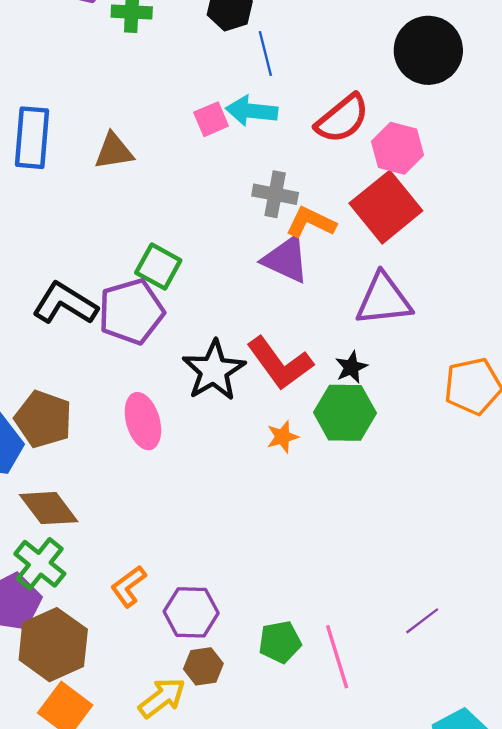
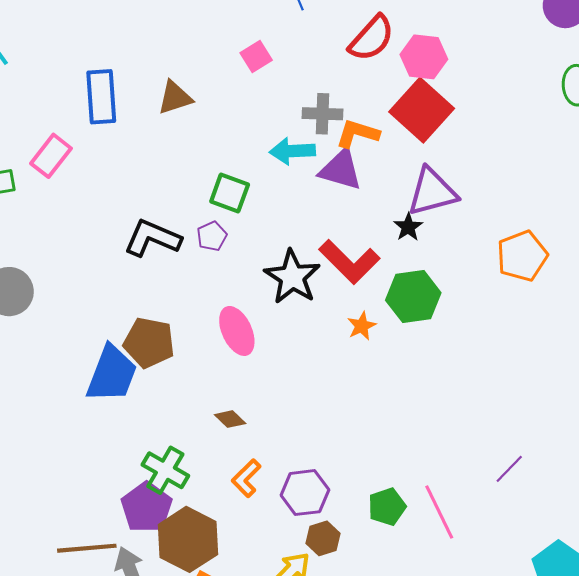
cyan arrow: (252, 111) -> (292, 151), moved
purple pentagon: (131, 312) -> (212, 236), size x0.5
black star: (351, 367) -> (408, 227), moved
brown diamond: (49, 508) -> (230, 419), moved, size x0.6

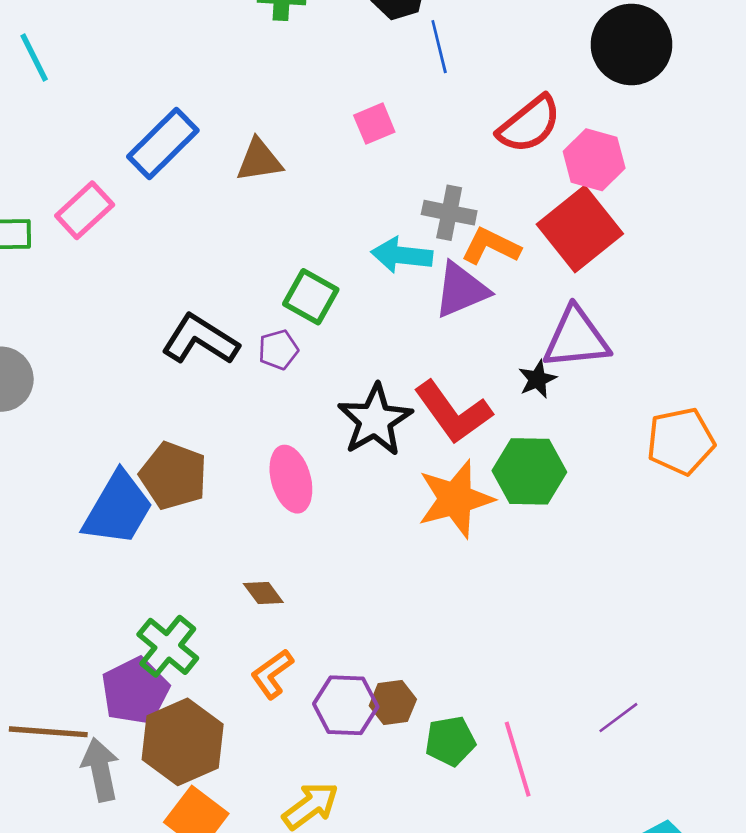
blue rectangle: (101, 97) -> (163, 144), turned 40
purple triangle: (341, 170) -> (461, 290), turned -48
orange star: (362, 326) -> (455, 499), size x2.0
brown hexagon: (323, 538) -> (393, 703), moved

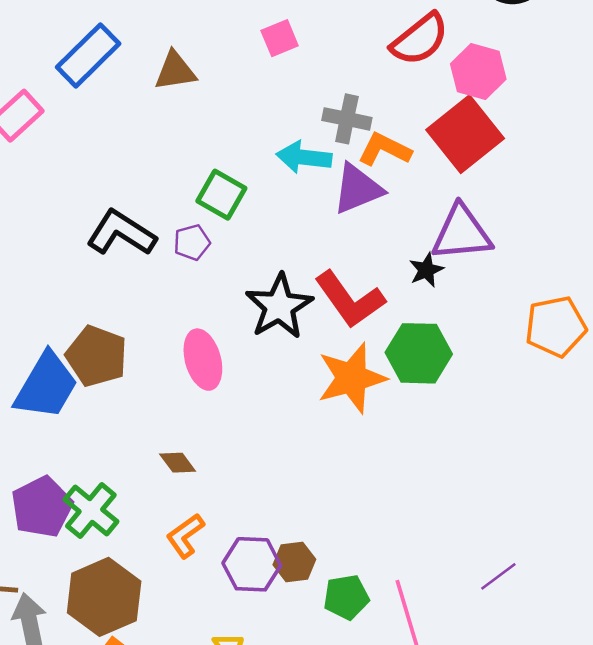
purple pentagon: (135, 691) -> (42, 507), moved

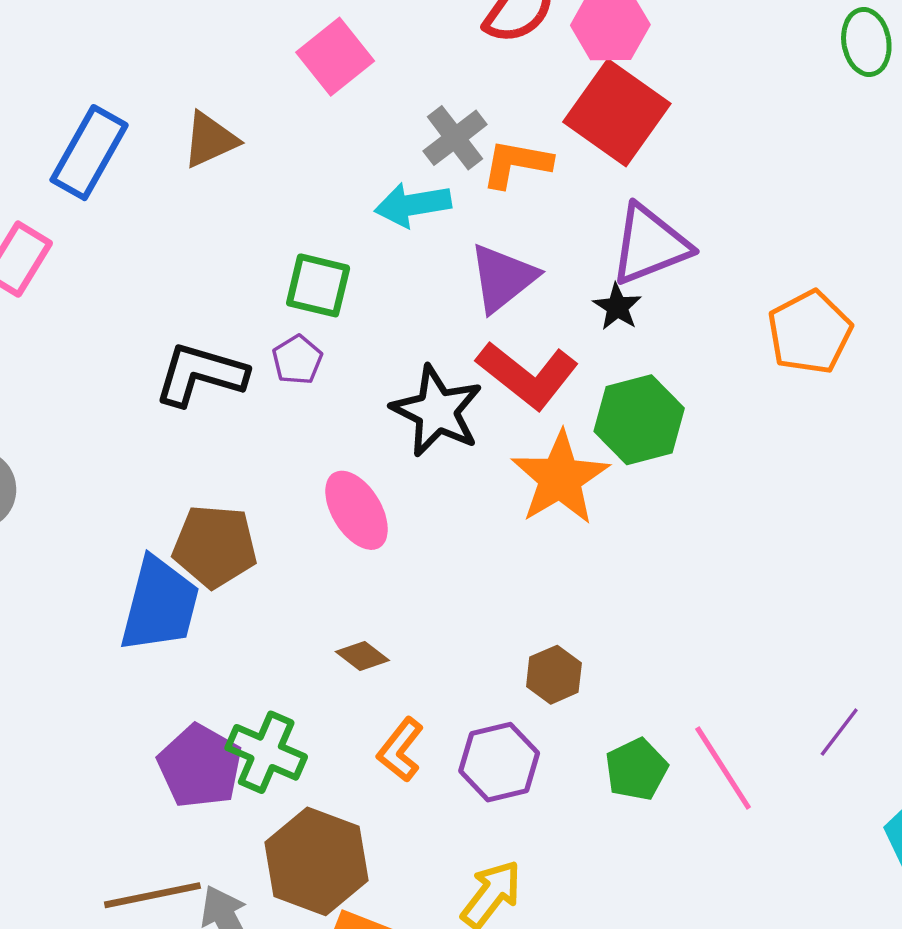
pink square: (280, 38) -> (335, 57), size x1.4
gray cross: (347, 119) -> (455, 138), turned -33
purple triangle: (358, 189) -> (503, 278), moved
brown hexagon: (294, 562) -> (554, 675), moved
purple line: (498, 576) -> (839, 732), moved

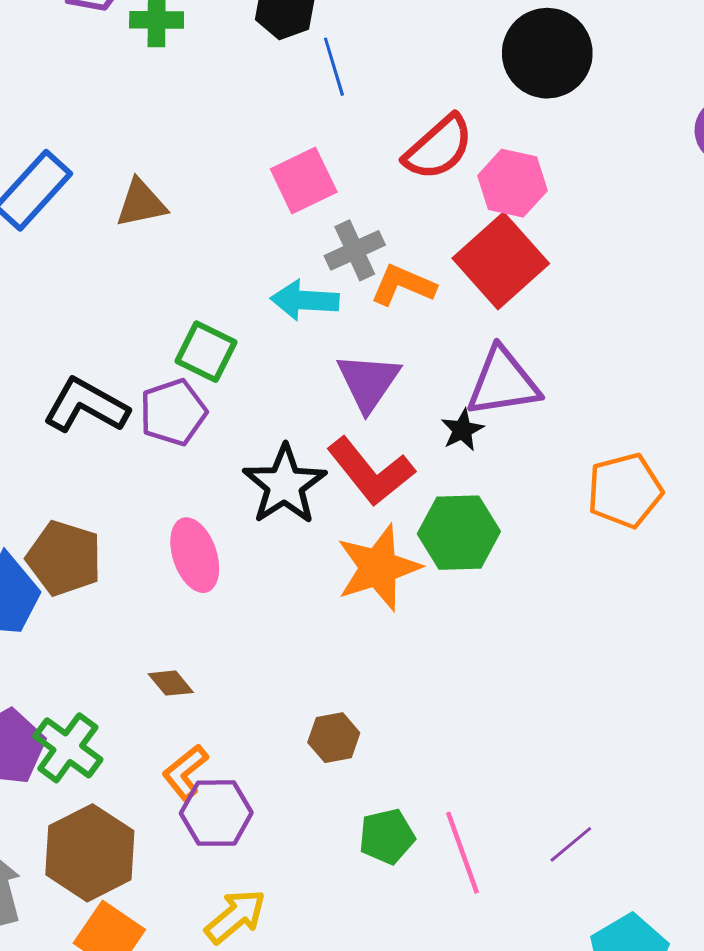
pink square: (335, 57) -> (304, 180), moved
purple triangle: (503, 278) -> (368, 382), turned -30
purple pentagon: (297, 360) -> (173, 412), size x1.5
purple hexagon: (499, 762) -> (216, 813), moved

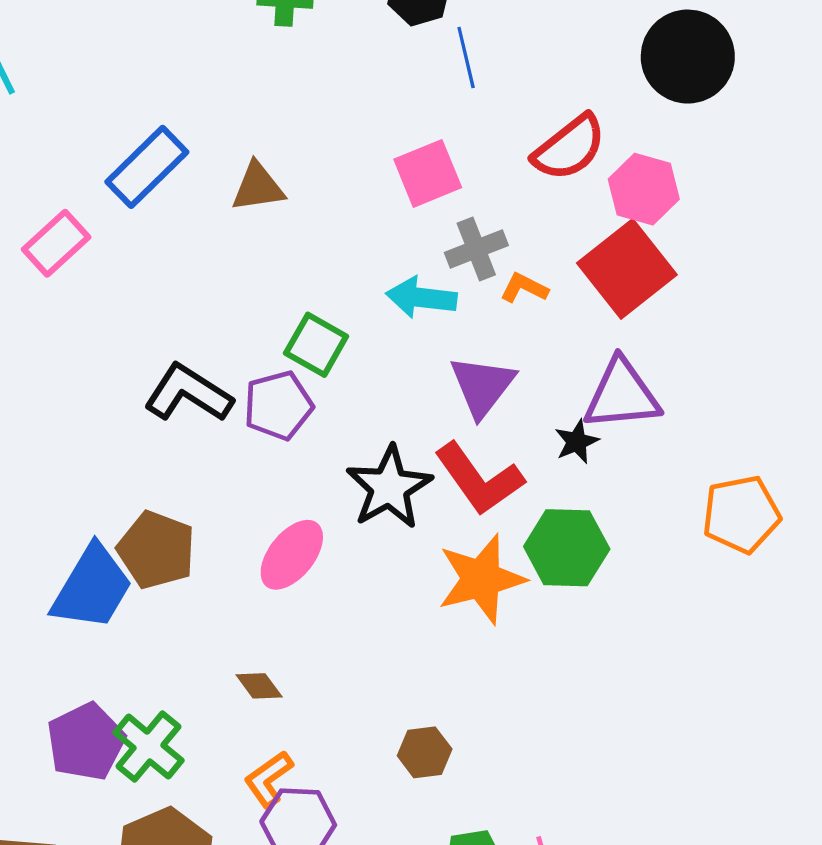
orange L-shape: (403, 285) -> (524, 288), size x0.7
pink ellipse: (195, 555) -> (292, 555), turned 54

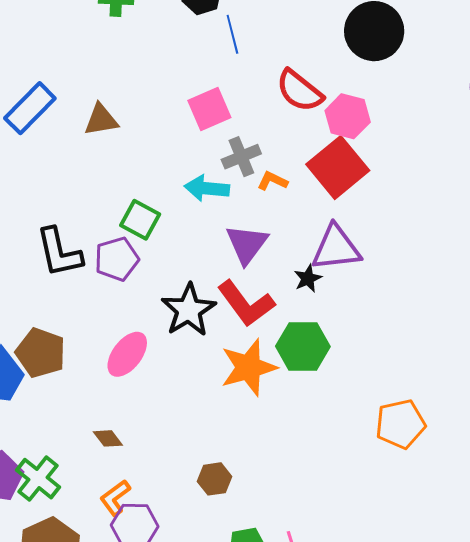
red semicircle: (569, 148) -> (300, 91), turned 78
black L-shape: (188, 393) -> (59, 252), turned -134
orange pentagon: (741, 514) -> (400, 424), moved

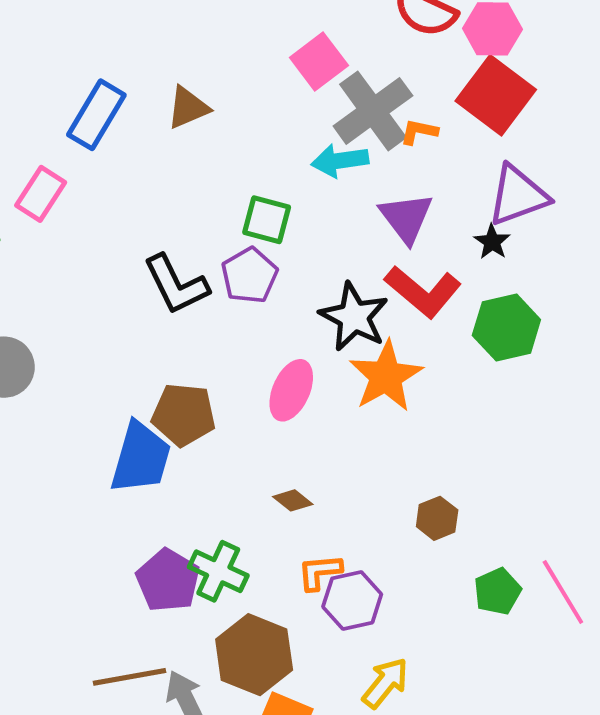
gray cross: (241, 157) -> (373, 111), size x1.6
orange star: (249, 367) -> (386, 376), moved
orange L-shape: (115, 498) -> (320, 572), turned 45

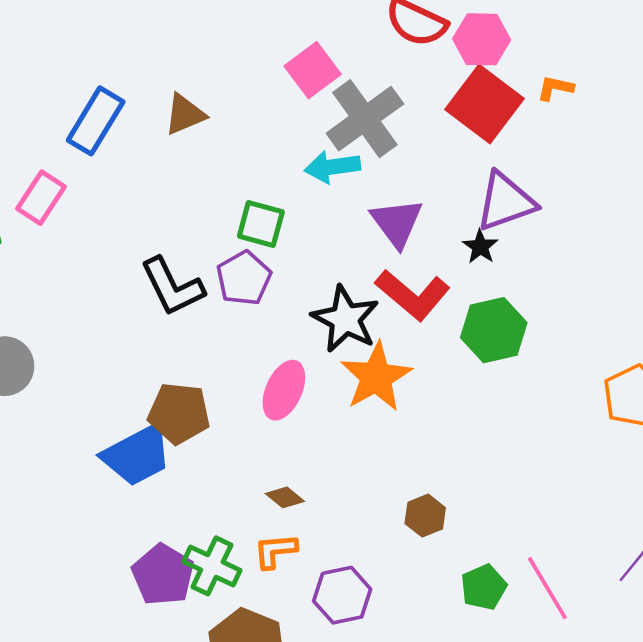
orange L-shape: (419, 132) -> (555, 88), moved
blue trapezoid: (141, 458) -> (137, 455), turned 46
orange L-shape: (320, 572) -> (275, 551), moved

